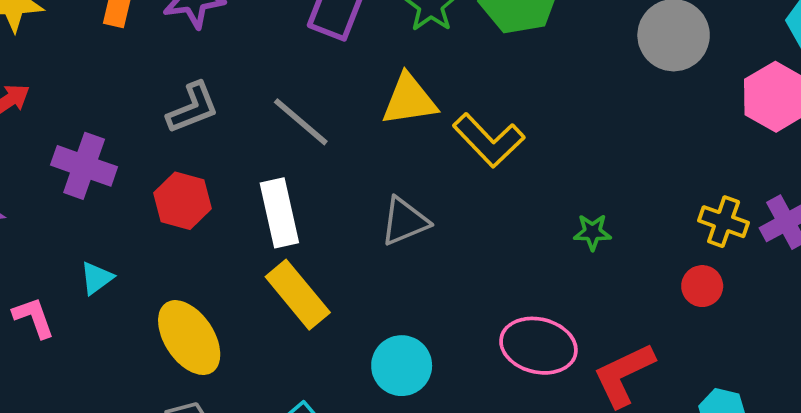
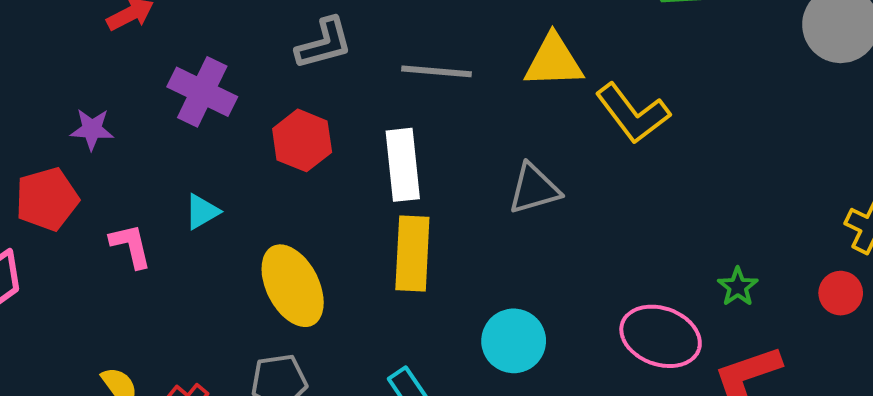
gray line: (301, 122) -> (436, 71), turned -42
green star: (592, 232) -> (738, 287), moved, turned 30
yellow rectangle: (298, 295) -> (412, 253), turned 36

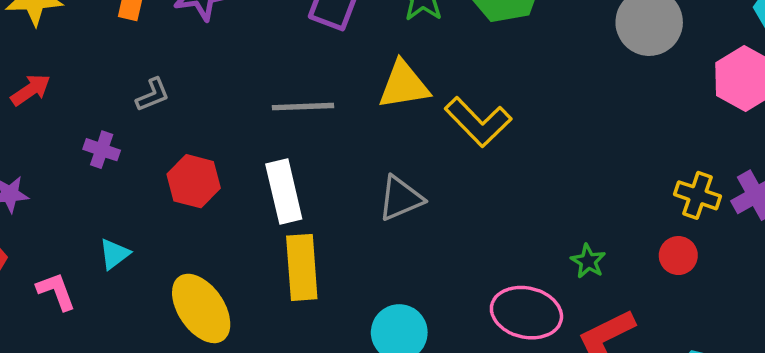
gray L-shape: (324, 43) -> (153, 95), moved, size x0.7
purple cross: (202, 92) -> (102, 150), size x0.6

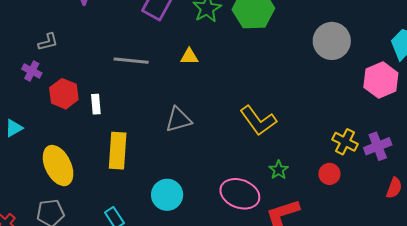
yellow triangle: (404, 85) -> (189, 57), size x0.6
yellow L-shape: (478, 122) -> (258, 121), moved
purple cross: (102, 150) -> (32, 71), moved
white rectangle: (284, 191) -> (96, 104), moved, size x0.6

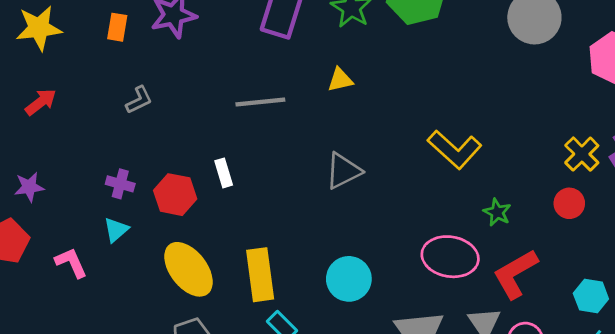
purple cross: (32, 71) -> (120, 184), moved
red hexagon: (64, 94) -> (175, 195), moved
yellow cross: (345, 142) -> (582, 154), turned 30
yellow rectangle: (118, 151) -> (260, 275), moved

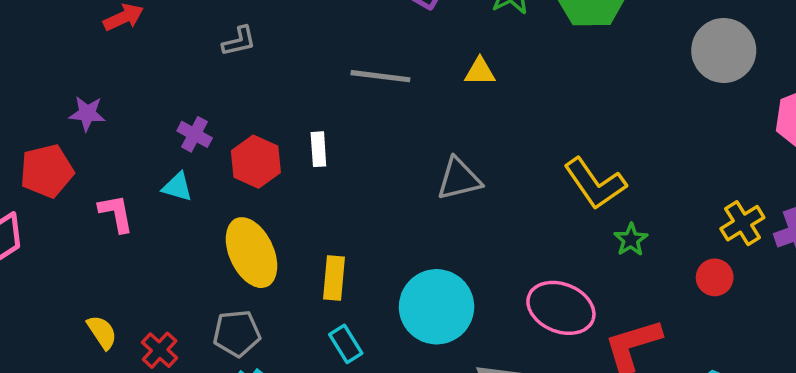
green star: (497, 212) -> (631, 240), moved
cyan triangle: (116, 230) -> (177, 187), turned 44
yellow rectangle: (260, 275) -> (334, 278), size x0.7
cyan circle: (349, 279) -> (437, 307), size x1.4

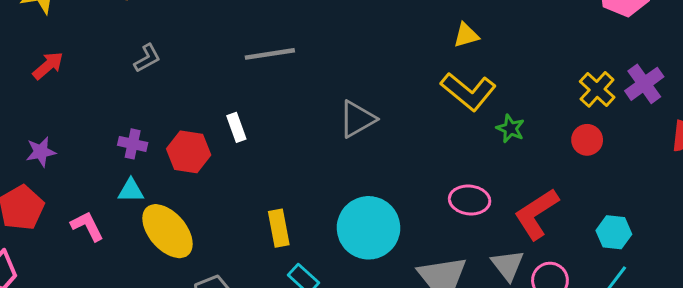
yellow triangle: (480, 72) -> (466, 35), moved
yellow ellipse: (252, 253) -> (167, 231), moved
pink ellipse: (561, 308) -> (470, 200), size x0.7

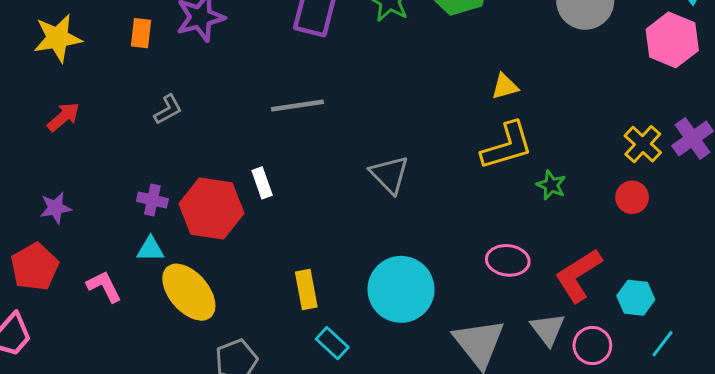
yellow L-shape: (468, 91) -> (507, 146), turned -56
gray triangle: (357, 119) -> (389, 175), turned -45
red hexagon: (189, 152) -> (211, 209), size x1.4
cyan hexagon: (614, 232) -> (636, 298), moved

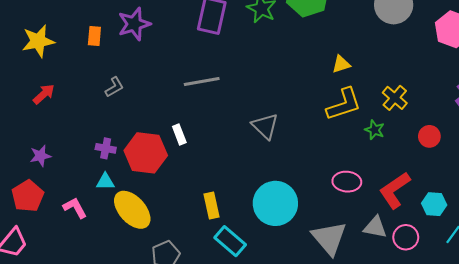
yellow cross: (643, 144) -> (395, 98), moved
gray triangle: (548, 329) -> (375, 227), turned -40
cyan rectangle: (332, 343) -> (230, 241), size x1.4

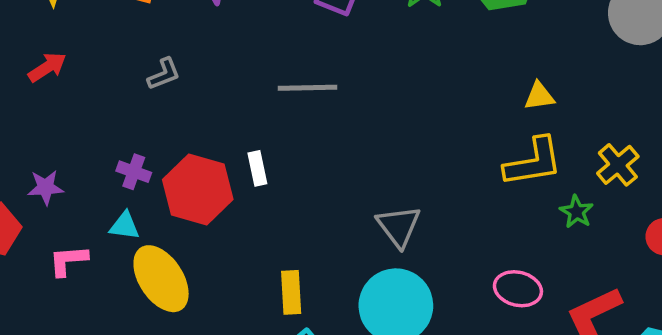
gray triangle: (265, 126) -> (399, 226), moved
purple star: (40, 156) -> (46, 187), moved
pink L-shape: (75, 208) -> (68, 260), turned -75

